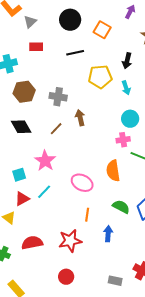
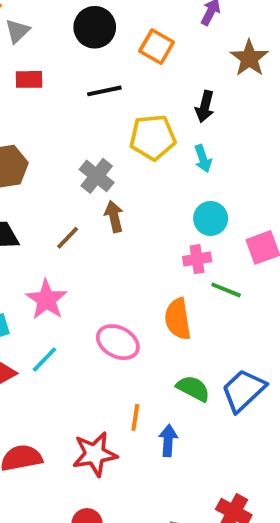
gray cross: (58, 97) -> (97, 176), moved, turned 30
orange line: (87, 215) -> (135, 417), moved

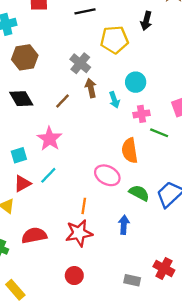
cyan arrow: (203, 159) -> (114, 100), moved
cyan circle: (211, 218) -> (136, 82), moved
pink ellipse: (118, 342) -> (107, 175), moved
orange line: (135, 417) -> (84, 206), moved

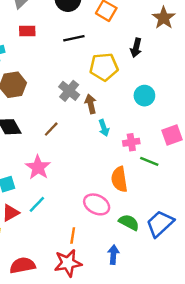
cyan circle: (136, 82) -> (144, 96), moved
brown arrow: (91, 88) -> (91, 104), moved

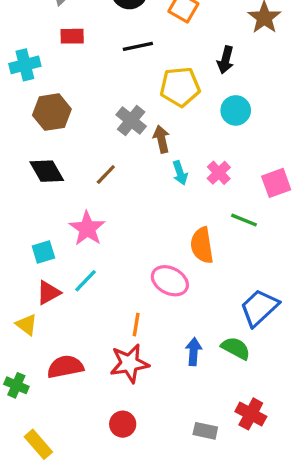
cyan circle: (144, 96) -> (236, 110), moved
pink cross: (131, 142) -> (219, 173), moved, turned -35
green semicircle: (129, 222) -> (236, 348), moved

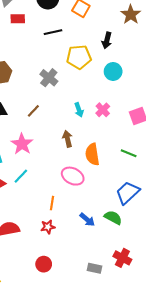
red rectangle: (72, 36) -> (18, 19), moved
brown arrow: (161, 139) -> (68, 139), moved
green line: (244, 220) -> (129, 153), moved
blue arrow: (194, 352) -> (87, 220), turned 126
red star: (129, 363) -> (48, 227), size x0.6

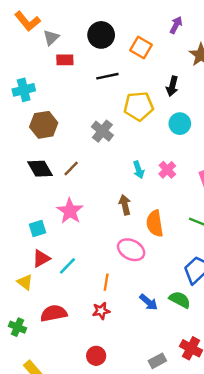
brown line: (33, 111) -> (71, 169), moved
cyan line: (21, 176) -> (67, 266), moved
gray rectangle: (94, 268) -> (157, 361), turned -40

